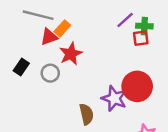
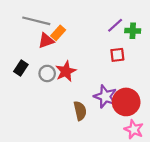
red square: (141, 38) -> (117, 55), moved
red star: (71, 54) -> (66, 71), moved
red circle: (137, 86) -> (126, 102), moved

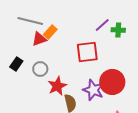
red square: (117, 55) -> (87, 52), moved, size x1.6
red star: (66, 71) -> (57, 86), moved
red circle: (126, 102) -> (112, 82), moved

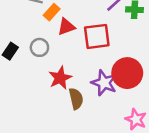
red triangle: (39, 39) -> (66, 27), moved
gray circle: (40, 69) -> (39, 47), moved

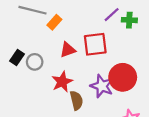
red triangle: (66, 27) -> (68, 50), moved
gray circle: (39, 47) -> (35, 62), moved

